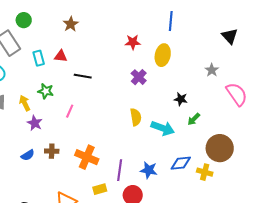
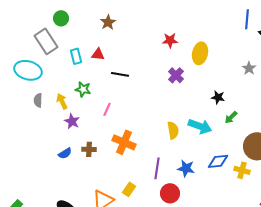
blue line: (171, 21) -> (247, 19), moved
yellow semicircle: (136, 117) -> (173, 130), moved
orange cross: (87, 157) -> (124, 142), moved
yellow rectangle: (100, 189) -> (129, 189), moved, turned -40

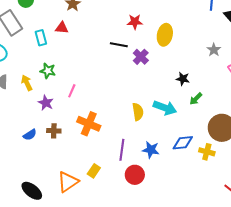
red triangle: (98, 54) -> (62, 28), moved
black line: (120, 74) -> (119, 45), moved
purple star: (72, 121) -> (46, 103), moved

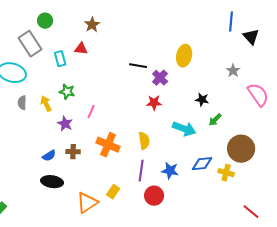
red star: (135, 22) -> (154, 103), moved
yellow semicircle: (138, 112) -> (144, 141), moved
black ellipse: (32, 191) -> (52, 182), moved, turned -30

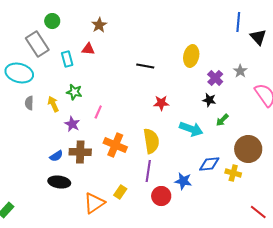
purple cross: (160, 78) -> (215, 78), moved
yellow semicircle: (144, 141) -> (151, 141), size x1.4
brown cross: (73, 152) -> (80, 152), size x1.5
blue star: (170, 171) -> (183, 181), moved

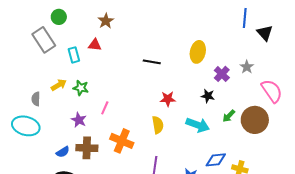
cyan ellipse: (19, 73) -> (26, 126), moved
black star: (209, 100) -> (208, 96), moved
yellow arrow: (53, 104) -> (59, 85), moved, turned 84
yellow semicircle: (151, 141) -> (158, 125), moved, size x0.7
brown circle: (248, 149) -> (255, 120), moved

